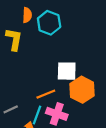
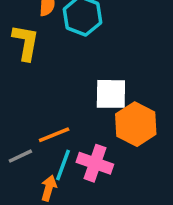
orange line: (46, 94) -> (54, 135), moved

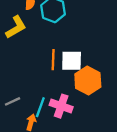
yellow L-shape: (26, 42) -> (16, 27), turned 50
orange line: (54, 135) -> (53, 60), moved, turned -66

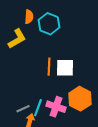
orange hexagon: (88, 81) -> (80, 99), moved
gray line: (12, 101) -> (23, 109), moved

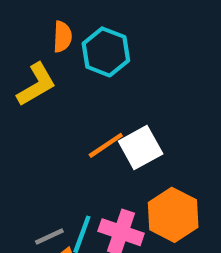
orange line: (49, 67) -> (106, 145), turned 54
white square: (65, 68) -> (141, 148), turned -30

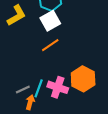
white square: (141, 148) -> (50, 21), moved

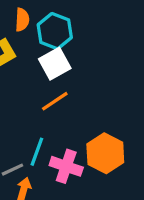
cyan line: (39, 88) -> (37, 152), moved

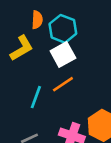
cyan line: (37, 152) -> (36, 97), moved

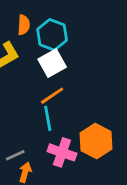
cyan line: (36, 97) -> (48, 118), moved, turned -30

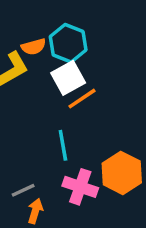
orange semicircle: (24, 25) -> (34, 47), moved, turned 72
orange line: (52, 96) -> (82, 99), moved

